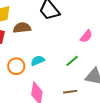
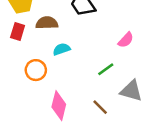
cyan semicircle: (38, 61) -> (62, 49), moved
brown line: (70, 92) -> (100, 107), turned 48

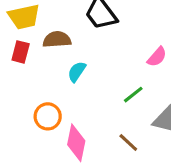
cyan semicircle: (62, 49) -> (77, 72), turned -35
orange circle: (36, 70) -> (48, 116), moved

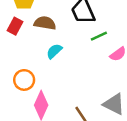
green line: (133, 95) -> (99, 36), moved

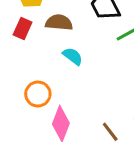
cyan semicircle: (54, 51) -> (73, 56), turned 84

